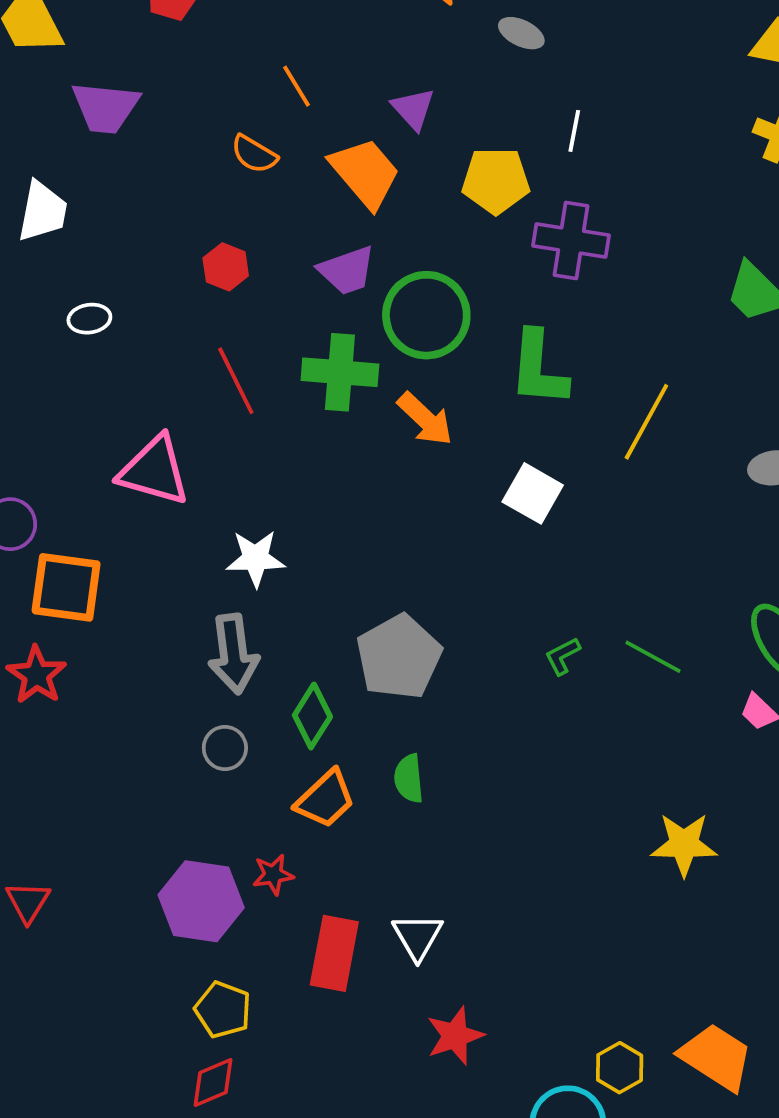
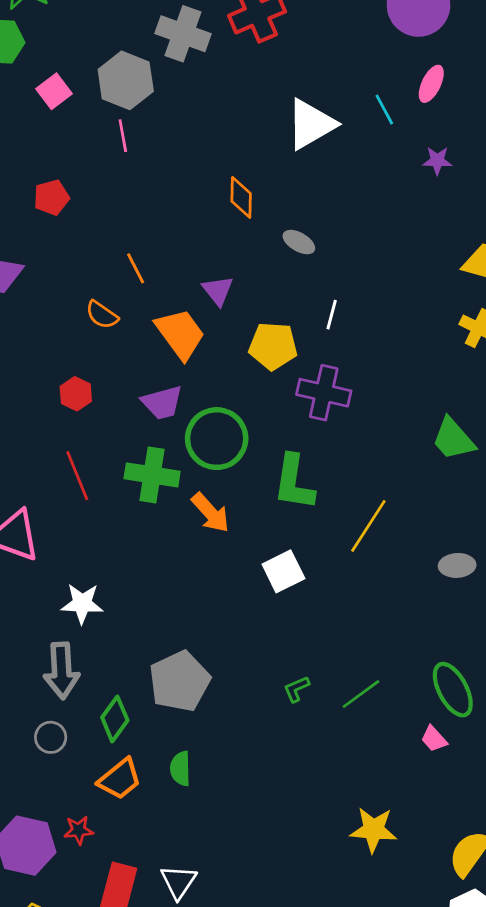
white square: (533, 493) -> (283, 571), turned 30
green line: (653, 657) -> (361, 694), turned -69

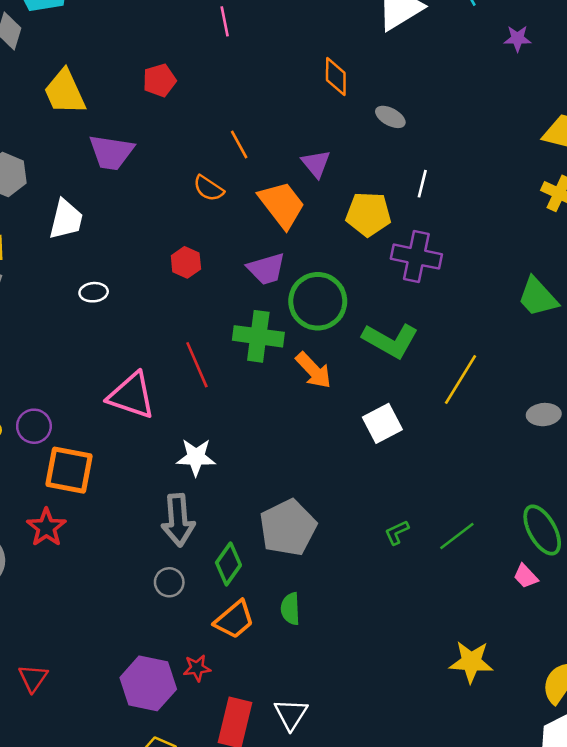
red line: (77, 476) -> (197, 365), moved
green L-shape: (294, 482) -> (390, 341), turned -68

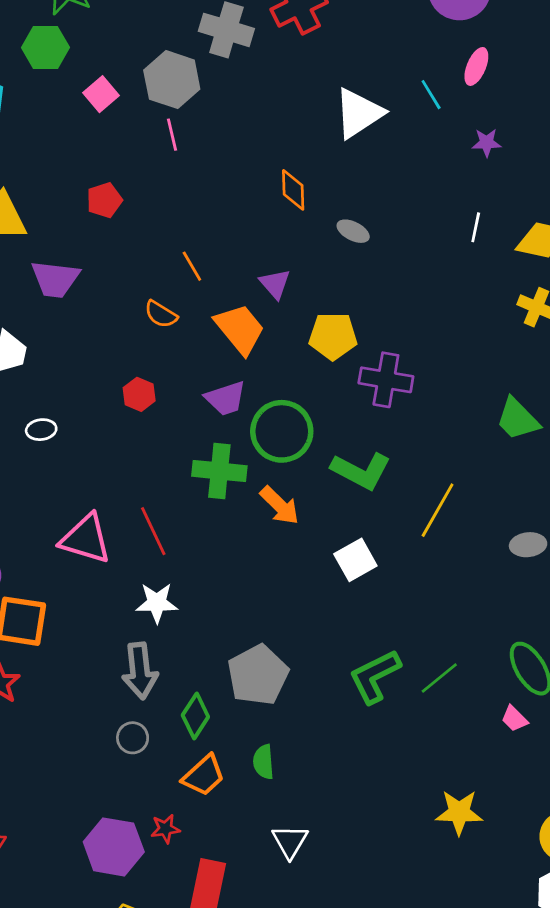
white line: (422, 184) -> (476, 227), moved
red line: (197, 365) -> (153, 531), moved
green L-shape: (397, 532) -> (375, 676), size x2.0
white triangle: (291, 714) -> (290, 841), moved

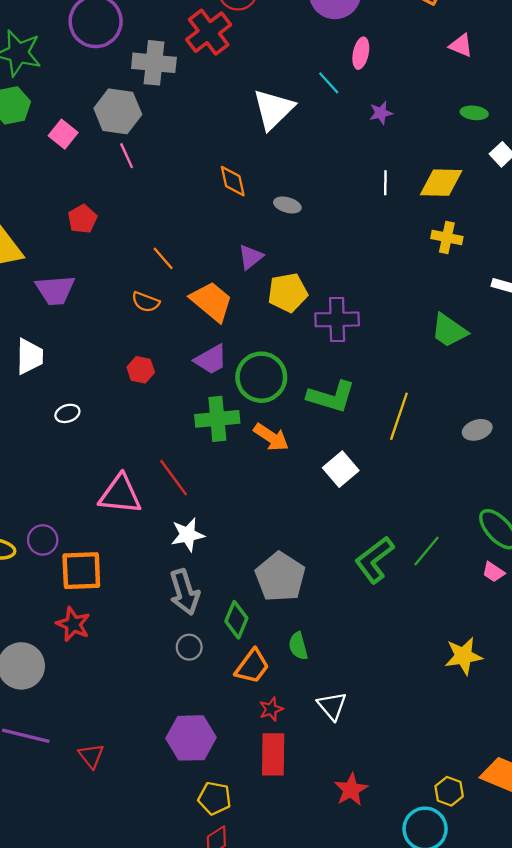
purple triangle: (275, 284) -> (251, 257), moved, turned 44
red star: (165, 829) -> (271, 709), moved

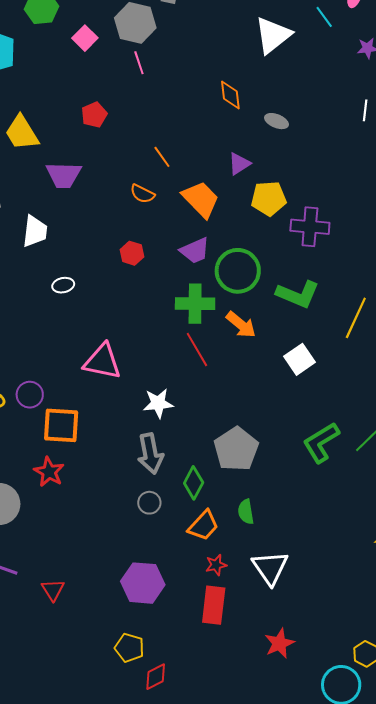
red line: (174, 478) -> (197, 350), moved
white triangle: (332, 706) -> (270, 568), size x1.4
yellow pentagon: (215, 798) -> (129, 648), moved

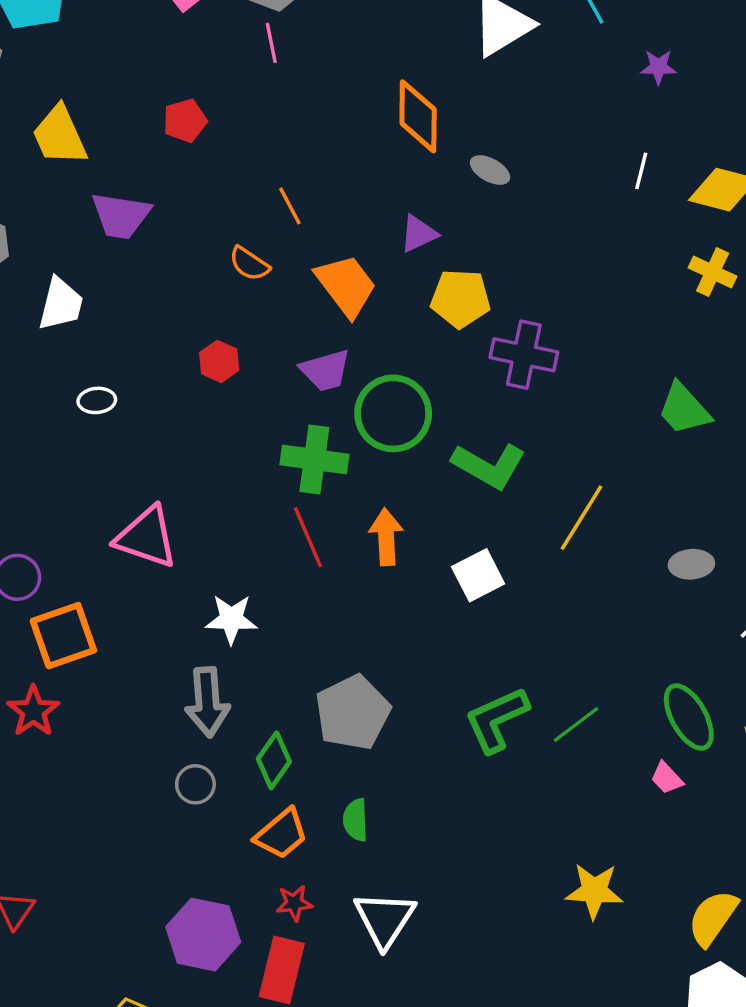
orange diamond: (230, 95) -> (418, 116), size x1.4
orange arrow: (241, 325) -> (386, 537), moved, turned -140
orange square: (61, 425) -> (63, 636), turned -30
purple hexagon: (143, 583) -> (203, 935), moved

